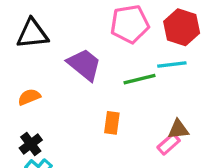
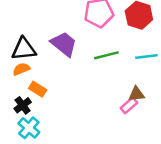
black triangle: (32, 34) -> (24, 49), moved
cyan line: (172, 65) -> (146, 57), moved
orange rectangle: (112, 123) -> (38, 89), moved, turned -66

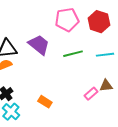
orange rectangle: (38, 89) -> (45, 102), moved
brown triangle: (136, 94) -> (106, 86), moved

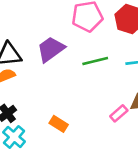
purple trapezoid: (39, 45) -> (51, 49), turned -75

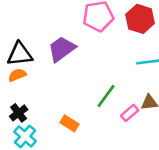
green line: (95, 61) -> (106, 96), moved, turned -40

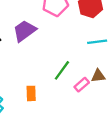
orange rectangle: (70, 123) -> (31, 93), turned 56

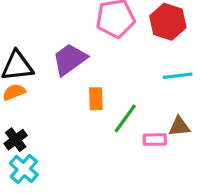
pink rectangle: (82, 85) -> (155, 140), turned 40
orange rectangle: (31, 93) -> (96, 99), moved

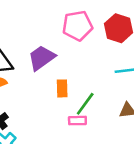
pink rectangle: (155, 140) -> (77, 121), moved

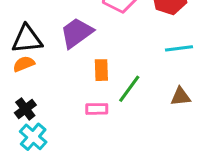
pink rectangle: (77, 121) -> (97, 109), moved

